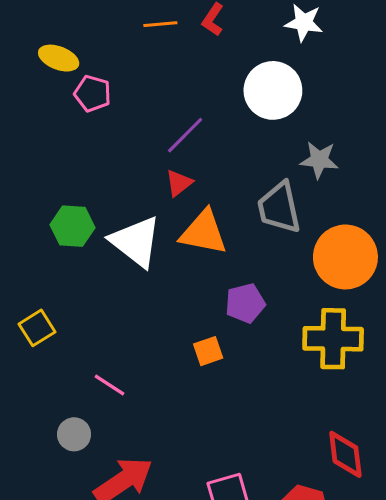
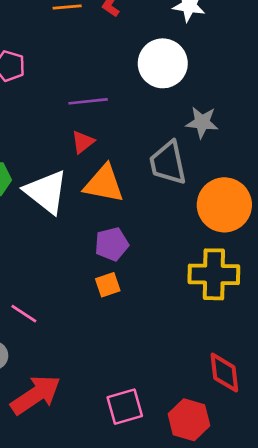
purple line: (185, 135) -> (88, 101), turned 39
purple pentagon: (245, 303) -> (112, 244), moved

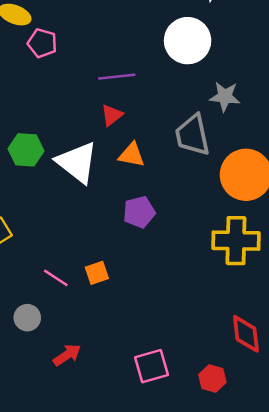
orange triangle: (104, 184) -> (132, 155), size x0.7
orange square: (108, 285) -> (97, 273), moved
red arrow: (36, 395) -> (67, 355), size x0.6
red hexagon: (189, 420) -> (212, 379), size x0.7

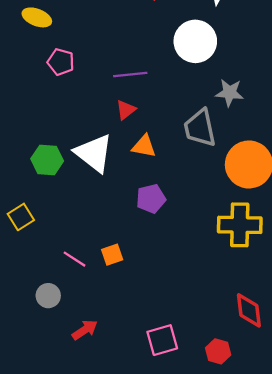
pink pentagon: (42, 43) -> (61, 62), moved
green hexagon: (26, 150) -> (47, 160), moved

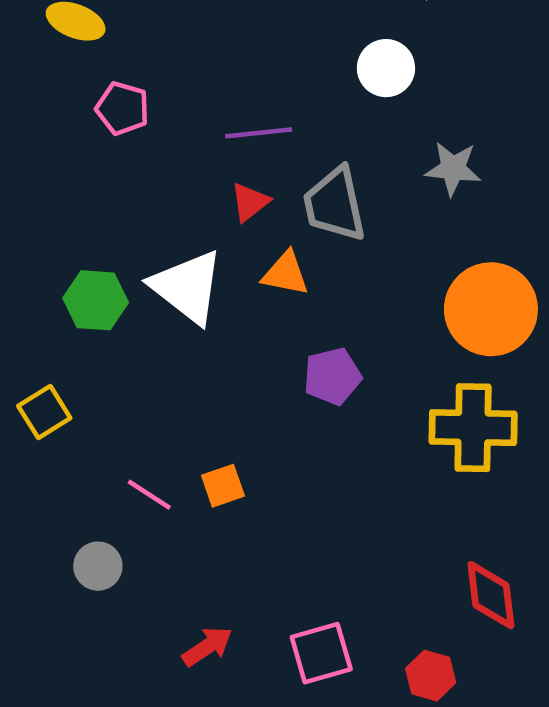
white circle: (195, 41) -> (386, 68), size x0.7
gray trapezoid: (200, 128) -> (335, 204), moved
purple pentagon: (151, 199) -> (332, 376), moved
red arrow: (85, 330) -> (207, 646), moved

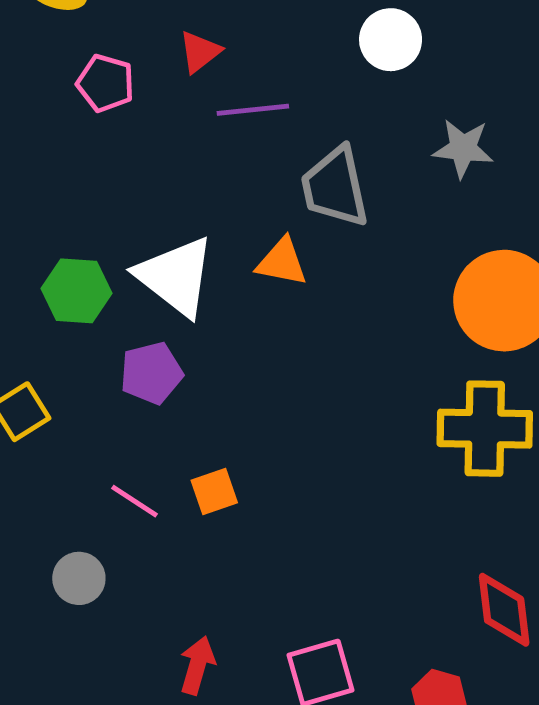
red triangle: (250, 202) -> (200, 52), moved
purple pentagon: (332, 376) -> (151, 373), moved
red arrow: (207, 646) -> (197, 665), turned -40

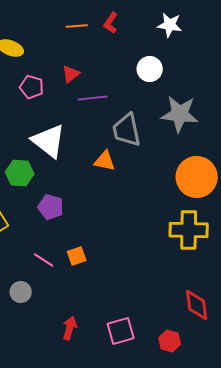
gray star: (463, 148) -> (180, 114), size x1.5
white triangle: (176, 276) -> (49, 141), moved
purple pentagon: (151, 373) -> (51, 207), turned 30

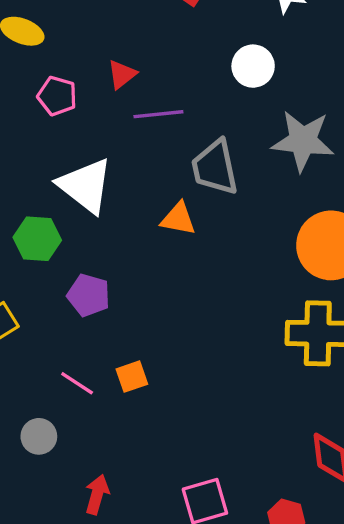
red arrow: (70, 328) -> (97, 494), moved

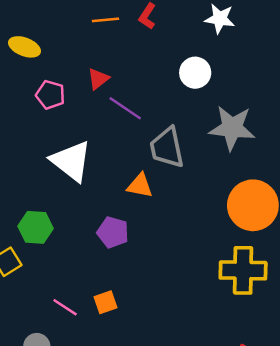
purple line: (158, 114) -> (125, 108), turned 40
green hexagon: (37, 239) -> (36, 227), moved
purple pentagon: (89, 295) -> (113, 232), moved

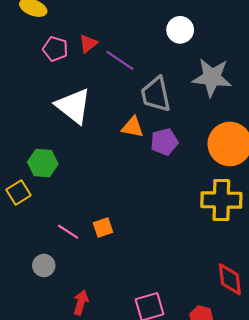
red triangle: (98, 79) -> (88, 44), moved
purple pentagon: (113, 232) -> (164, 142), moved, turned -30

